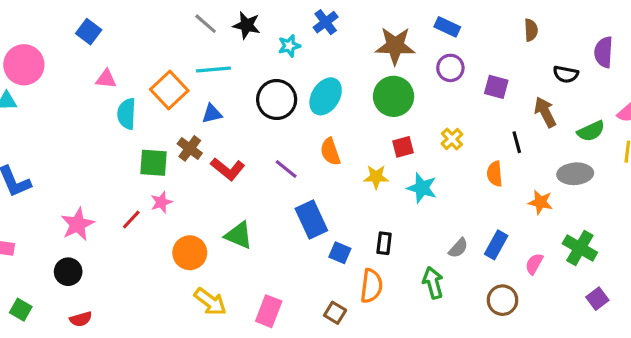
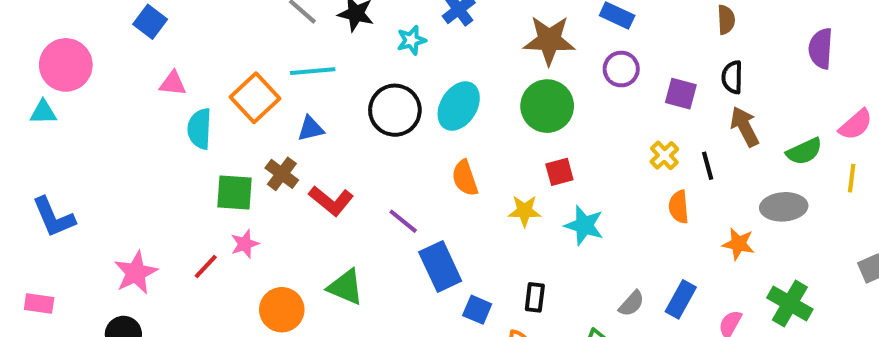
black semicircle: (566, 74) -> (732, 77), moved, turned 80
yellow cross: (452, 139) -> (664, 155), moved
purple line: (286, 169) -> (403, 221), moved

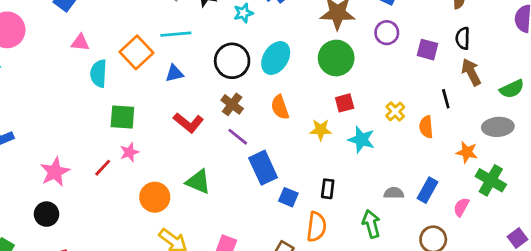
yellow cross: (664, 155) -> (395, 111), moved
brown cross: (282, 174) -> (232, 104), moved
gray semicircle: (631, 304) -> (394, 193), turned -132
green cross: (790, 304) -> (491, 180), moved

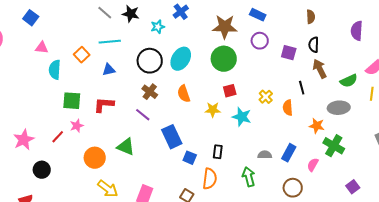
orange square: (136, 52) -> (82, 55), size x0.7
red L-shape: (189, 123) -> (104, 105), moved, turned 145
purple line: (238, 137) -> (143, 115), moved
black circle: (46, 214) -> (42, 170), moved

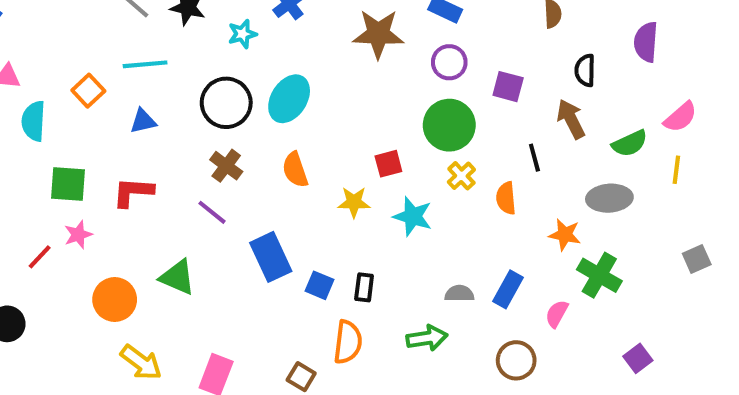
black semicircle: (314, 45) -> (585, 70), moved
green circle: (224, 59) -> (449, 125), moved
blue square: (190, 158) -> (319, 285), moved
green arrow: (249, 177) -> (427, 338), turned 96

